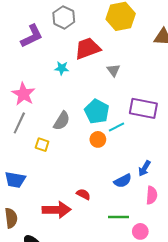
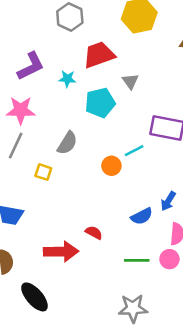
purple L-shape: (32, 36) -> (31, 66), moved
pink star: (23, 94) -> (21, 110), turned -30
cyan pentagon: (97, 112) -> (100, 103), moved, turned 30
pink circle: (140, 231) -> (169, 259), moved

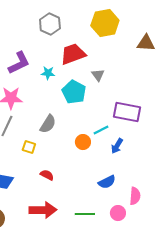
cyan pentagon: (100, 103) -> (74, 92), turned -30
blue arrow: (168, 201) -> (117, 146), moved
red semicircle: (94, 233) -> (47, 175), moved
pink circle: (169, 259) -> (118, 213), moved
green line: (137, 260) -> (85, 214), moved

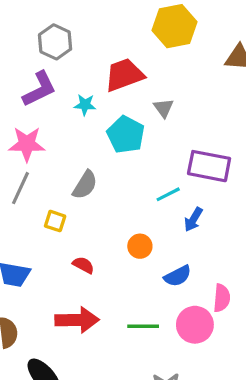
gray hexagon: (50, 24) -> (55, 42), moved
orange circle: (83, 142) -> (140, 246), moved
pink circle: (118, 213) -> (195, 325), size x1.5

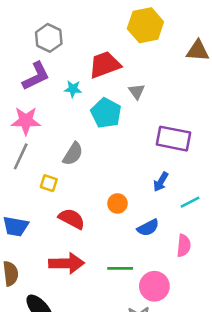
cyan line: (168, 194) -> (190, 202), moved
red semicircle: (83, 265) -> (72, 219), size x1.5
pink circle: (195, 325) -> (154, 286), moved

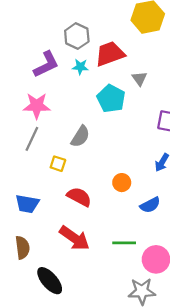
gray hexagon: (49, 38) -> (77, 36), moved
cyan star: (73, 89) -> (80, 67), moved
red arrow: (67, 263) -> (74, 238), turned 36

